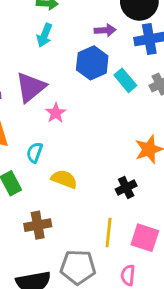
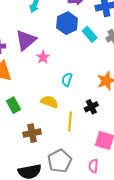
cyan semicircle: (35, 152) -> (67, 80), moved
yellow line: (109, 233) -> (70, 121), moved
gray pentagon: (78, 267) -> (60, 161), turned -30

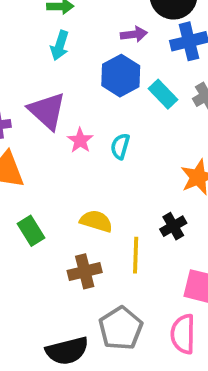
purple triangle: (26, 40) -> (47, 111), turned -35
cyan semicircle: (67, 80) -> (120, 146), moved
brown cross: (32, 133) -> (85, 271), moved
pink semicircle: (93, 166) -> (183, 334), size x1.5

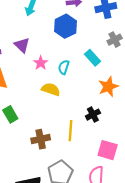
cyan rectangle: (163, 94) -> (92, 58), moved
purple triangle: (47, 111) -> (22, 45), size x0.7
yellow semicircle: (96, 221) -> (51, 89), moved

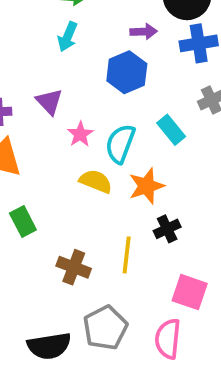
cyan semicircle: (64, 67) -> (120, 144), size x1.5
orange star: (108, 87) -> (146, 186), moved
brown cross: (41, 139) -> (74, 267), turned 30

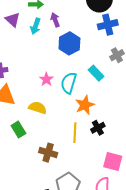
purple arrow: (144, 32) -> (55, 20), moved, turned -104
purple triangle: (49, 102) -> (13, 20), moved
yellow semicircle: (96, 181) -> (38, 108), moved
yellow line: (127, 255) -> (75, 133), moved

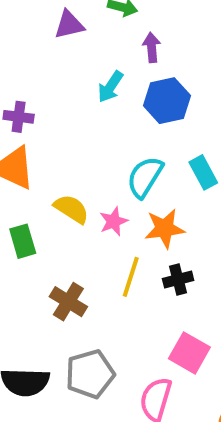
purple triangle: (13, 20) -> (69, 25), turned 49
cyan arrow: (36, 26) -> (110, 87), moved
pink star: (46, 79) -> (114, 221), moved

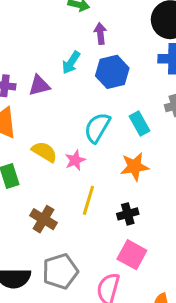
purple triangle: (69, 25) -> (39, 86), moved
orange star: (165, 229) -> (135, 167), moved
black cross: (178, 279) -> (128, 214), moved

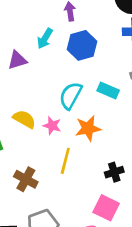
cyan rectangle: (140, 124) -> (108, 90), turned -35
pink star: (75, 160) -> (52, 126), turned -30
orange star: (135, 167) -> (88, 128), moved
black cross: (128, 214) -> (114, 172), moved

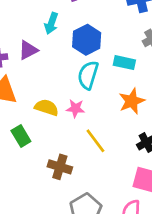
blue hexagon: (82, 45) -> (87, 40), moved
orange star: (88, 128) -> (132, 101), moved
yellow line: (65, 161) -> (95, 141), turned -40

